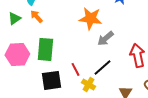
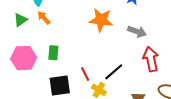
gray arrow: (105, 38) -> (137, 32), moved, turned -120
green rectangle: (45, 49) -> (53, 53), size x0.6

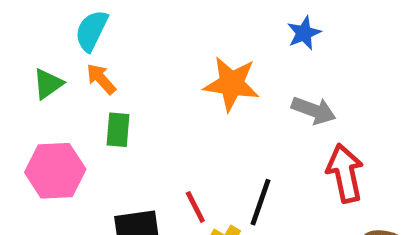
green rectangle: (53, 53) -> (118, 130), moved
black line: (114, 72) -> (260, 202), turned -30

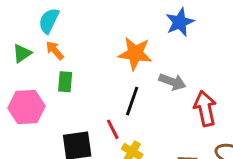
blue star: (304, 33) -> (180, 22), size x1.4
gray arrow: (314, 110) -> (172, 82), moved
black line: (260, 202) -> (132, 101), moved

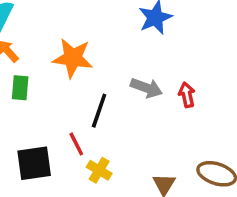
orange star: (135, 53) -> (73, 58), moved
red arrow: (205, 109) -> (187, 95), moved, size x0.6

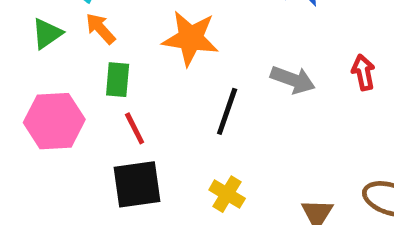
red arrow: (187, 95) -> (363, 72), moved
red line: (76, 144) -> (135, 128), moved

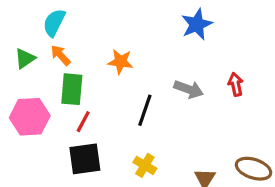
orange star: (191, 38) -> (121, 62), size x0.7
green rectangle: (118, 80) -> (72, 89), size x1.4
red line: (135, 128) -> (83, 122), turned 55

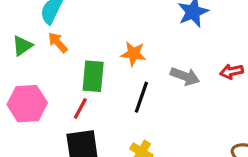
orange star: (121, 62) -> (133, 54), moved
red arrow: (236, 84) -> (232, 71), turned -90
green rectangle: (72, 89) -> (93, 76), moved

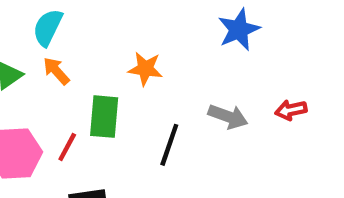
orange star: (133, 54) -> (145, 69), moved
red line: (80, 108) -> (67, 147), moved

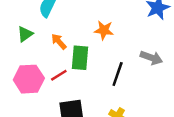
orange arrow: (56, 71) -> (59, 41), moved
red line: (67, 147) -> (59, 75), turned 30

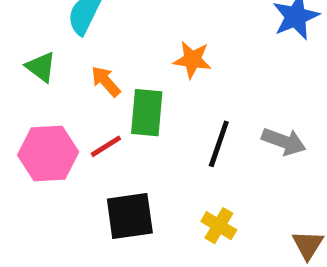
green triangle: (25, 34) -> (41, 67), turned -48
gray arrow: (151, 58) -> (284, 141), moved

